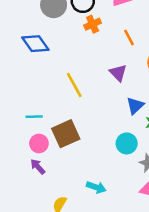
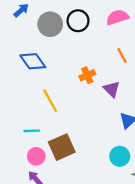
orange cross: (93, 24) -> (87, 75), moved
yellow line: (74, 85) -> (50, 101), moved

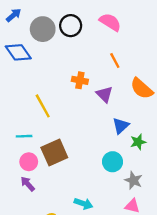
pink semicircle: (117, 17) -> (110, 22), turned 50
blue diamond: (33, 61) -> (18, 52), moved
orange cross: (87, 75) -> (80, 80), turned 35

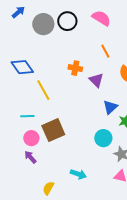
blue diamond: (18, 52) -> (22, 67), moved

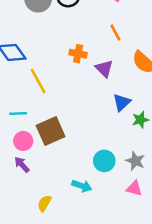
cyan circle: (103, 138) -> (104, 161), moved

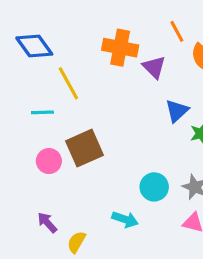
orange line: (115, 32) -> (177, 31), moved
orange cross: (78, 54) -> (120, 48), size x1.5
cyan line: (18, 114) -> (42, 112), moved
purple arrow: (22, 165) -> (47, 223), moved

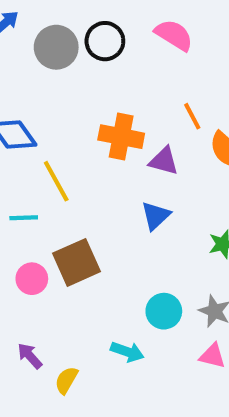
purple triangle: (154, 67) -> (164, 161), turned -30
blue triangle: (177, 111) -> (156, 216), moved

